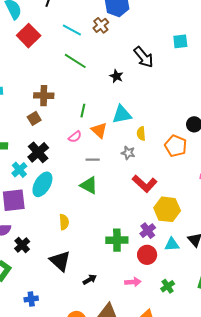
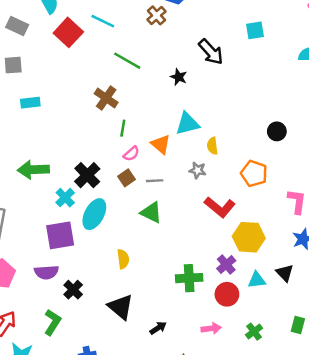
cyan line: (72, 30) -> (103, 21), moved
brown cross: (44, 96) -> (106, 98), moved, turned 36
green line: (83, 111) -> (123, 128), moved
brown square: (34, 118) -> (126, 178), moved
orange pentagon: (176, 146) -> (254, 174), moved

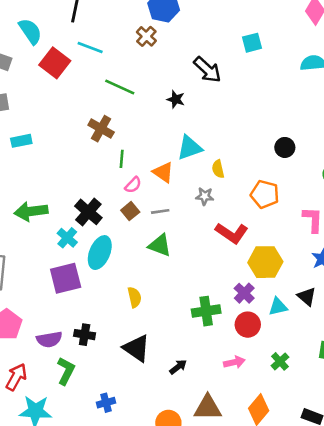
purple semicircle: (46, 272) -> (49, 339), moved
black cross: (73, 290) -> (85, 335), turned -30

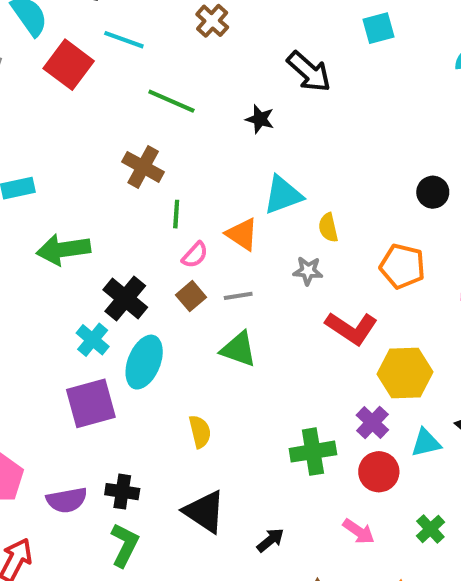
green arrow: (31, 211) -> (63, 250), moved
pink arrow: (234, 362) -> (359, 531), turned 48
green L-shape: (66, 371) -> (125, 545), moved

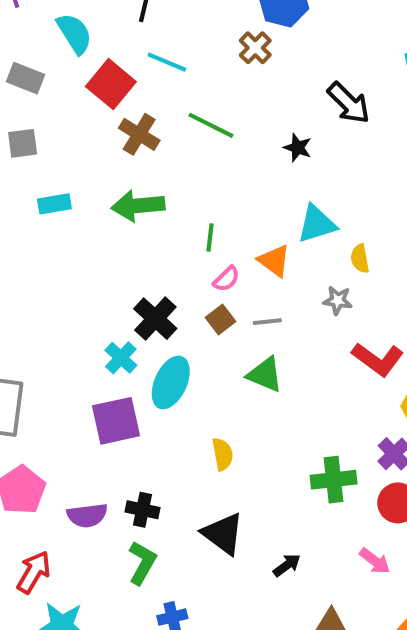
brown cross: (143, 167) -> (139, 134), moved
green arrow: (63, 250) -> (138, 206), moved

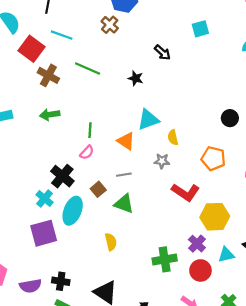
black arrow: (349, 103) -> (162, 52), size x0.7
green arrow: (138, 206) -> (50, 115), size x0.7
pink semicircle: (226, 279) -> (87, 152), moved
brown square: (221, 320) -> (98, 189), moved
yellow semicircle: (223, 454) -> (111, 242), moved

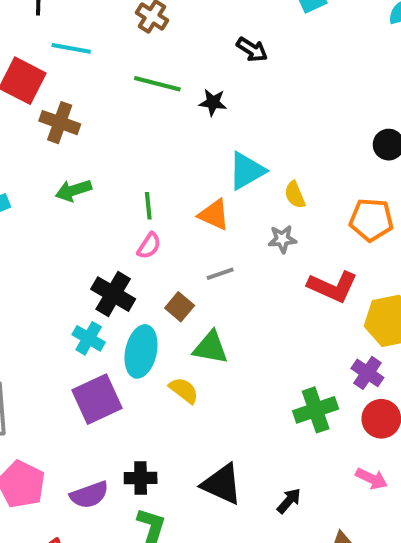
green line: (88, 69) -> (157, 84), moved
green triangle: (124, 204) -> (211, 348), moved
yellow semicircle: (111, 242) -> (184, 390), moved, turned -30

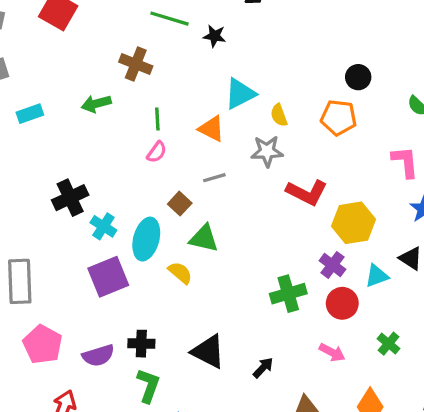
brown cross: (60, 123) -> (136, 64), moved
orange pentagon: (371, 220) -> (339, 118), moved
gray star: (282, 239) -> (267, 151), size x1.4
black cross: (113, 294) -> (70, 198), moved, turned 32

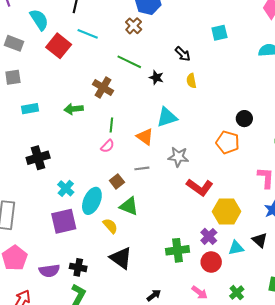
yellow semicircle: (279, 115) -> (191, 81), moved
black cross: (70, 198) -> (38, 158), moved
black triangle: (208, 352) -> (121, 258), moved

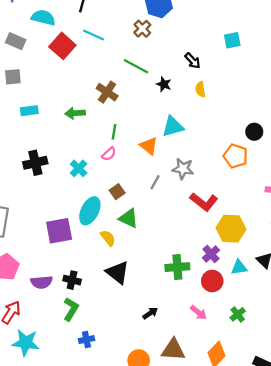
cyan semicircle: (39, 20) -> (43, 18), turned -45
gray line: (142, 168) -> (155, 182), moved, turned -56
cyan cross: (66, 188) -> (79, 168), moved

